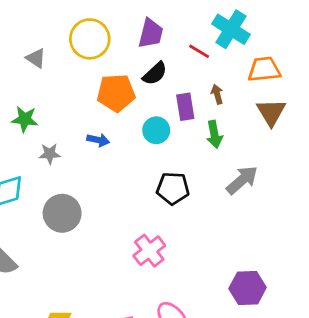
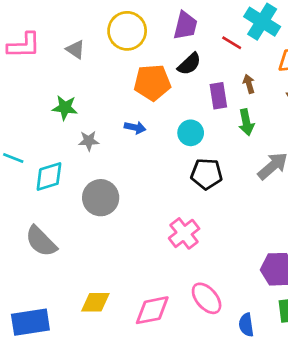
cyan circle: (156, 130) -> (191, 133), moved

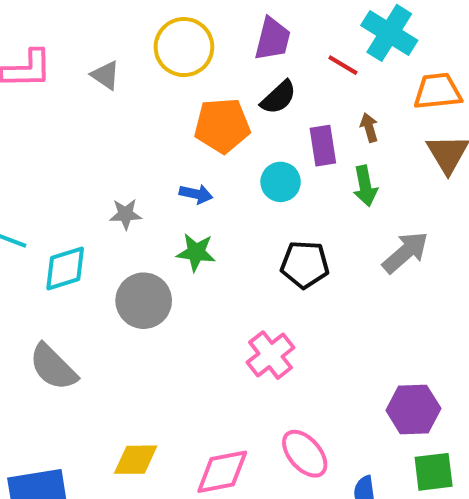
green star: (65, 108) -> (196, 252), moved
cyan circle: (191, 133) -> (281, 182), moved

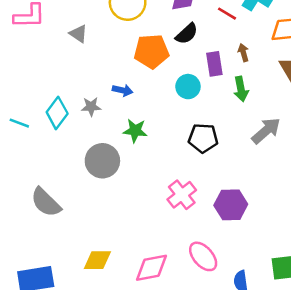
gray triangle: (105, 75) -> (78, 34), moved
blue arrow: (196, 194) -> (123, 90), moved
cyan diamond: (65, 268) -> (57, 113), moved, turned -36
purple hexagon: (413, 409) -> (231, 205), moved

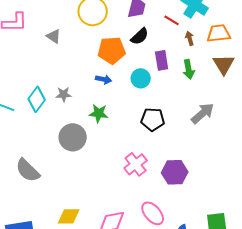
brown arrow: (243, 53) -> (190, 38), moved
green arrow: (241, 89) -> (189, 69), moved
blue arrow: (123, 90) -> (104, 79), moved

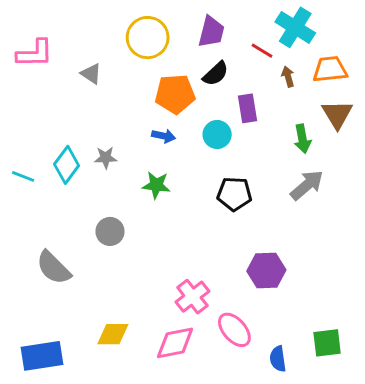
green arrow: (189, 69) -> (302, 139), moved
gray circle: (73, 137) -> (110, 231), moved, size x0.7
pink cross: (136, 164) -> (192, 297), moved

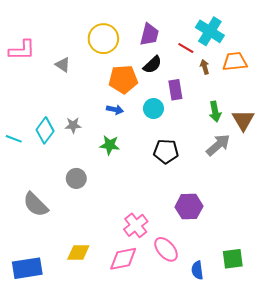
brown triangle: (337, 114) -> (243, 120), moved

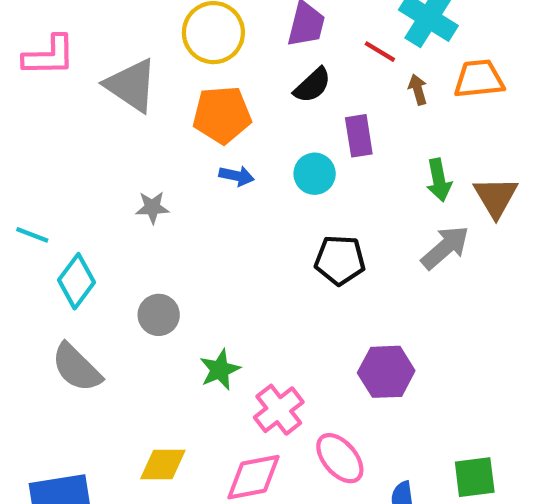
gray triangle: (63, 65) -> (131, 85), size x1.8
orange pentagon: (123, 79) -> (222, 115), moved
cyan diamond: (45, 130) -> (76, 281), moved
green star: (110, 145) -> (220, 370), moved, turned -30

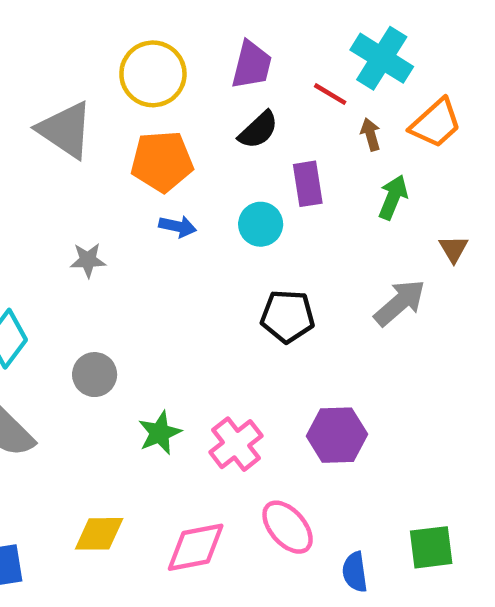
orange trapezoid: (479, 79) -> (436, 123), turned 144
green arrow: (439, 180) -> (393, 197), moved, turned -147
brown triangle: (496, 197) -> (454, 249), size x0.6
pink cross: (279, 410) -> (236, 444), moved

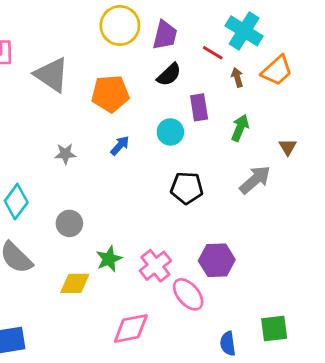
yellow circle: (153, 74) -> (120, 25), moved
green arrow: (393, 197) -> (240, 128), moved
blue arrow: (178, 226) -> (120, 146), moved, turned -60
pink ellipse: (288, 527) -> (188, 294), moved
yellow diamond: (99, 534) -> (75, 283), moved

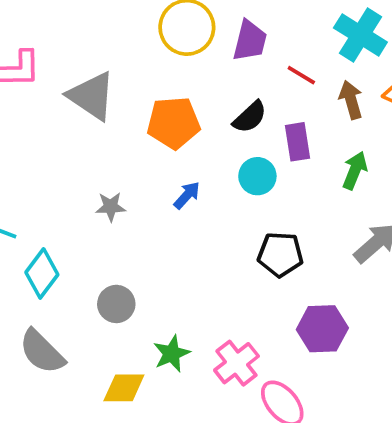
red line: (213, 53) -> (301, 75), moved
black semicircle: (169, 75) -> (250, 117), moved
brown arrow: (237, 77) -> (351, 100), size x1.4
purple hexagon: (217, 260) -> (322, 329), moved

